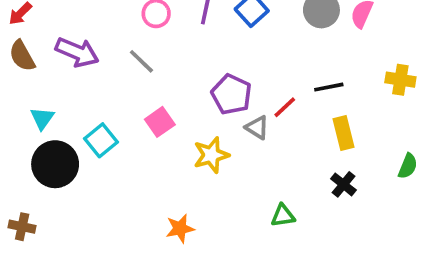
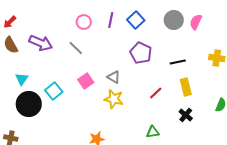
purple pentagon: (231, 94) -> (141, 53), moved
red line: (285, 107) -> (156, 93), moved
gray triangle: (257, 127) -> (114, 77), moved
yellow star: (211, 155) -> (114, 99), turned 30

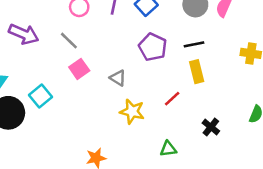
black line: (178, 62) -> (194, 44), moved
pink square: (86, 81) -> (79, 69), moved
yellow rectangle: (186, 87) -> (197, 72), moved
yellow star: (114, 99) -> (132, 112), moved

